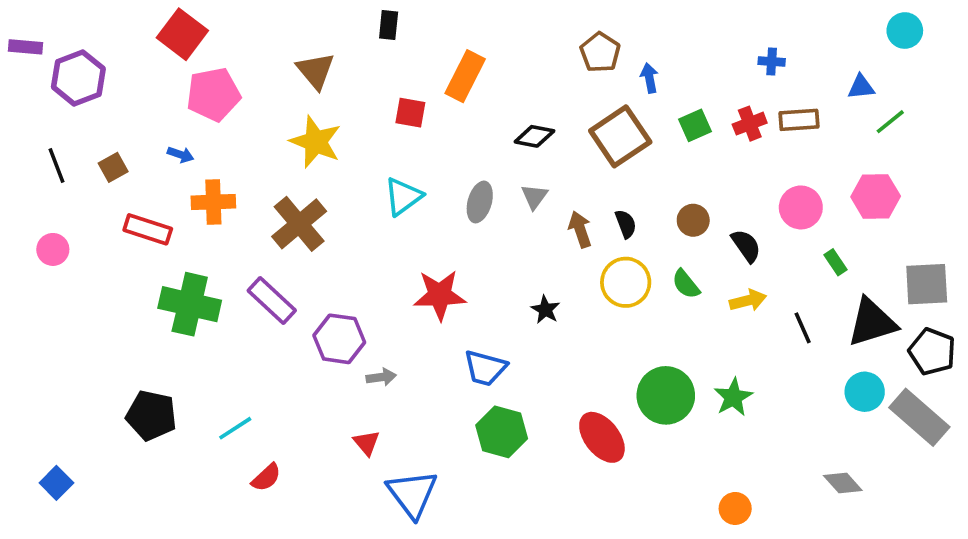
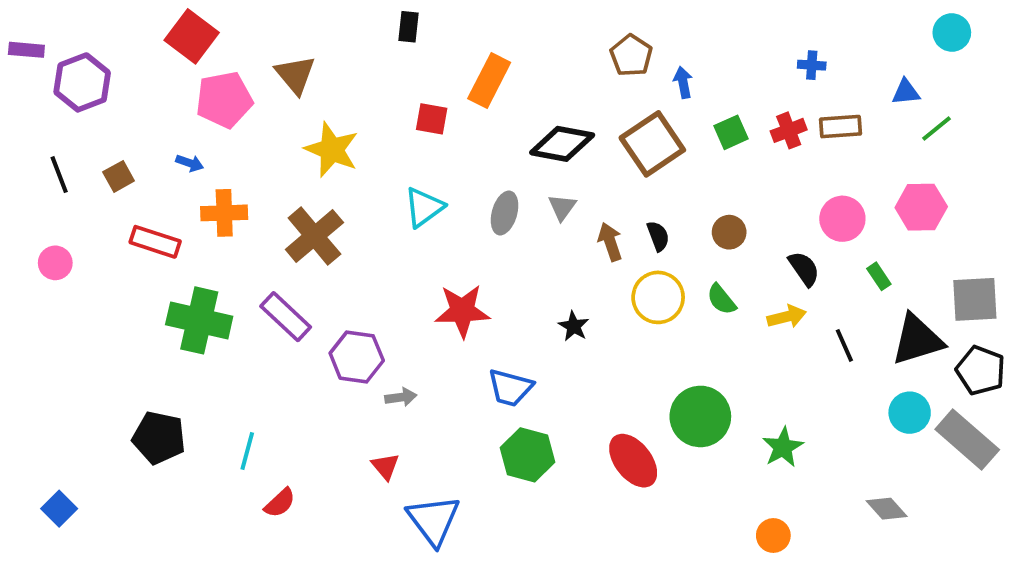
brown triangle: (316, 71) -> (295, 75), moved
black diamond: (534, 136) -> (562, 144), size x1.5
black semicircle: (746, 246) -> (804, 269), moved
green star: (733, 397) -> (783, 447), moved
cyan line: (235, 428) -> (247, 451), turned -42

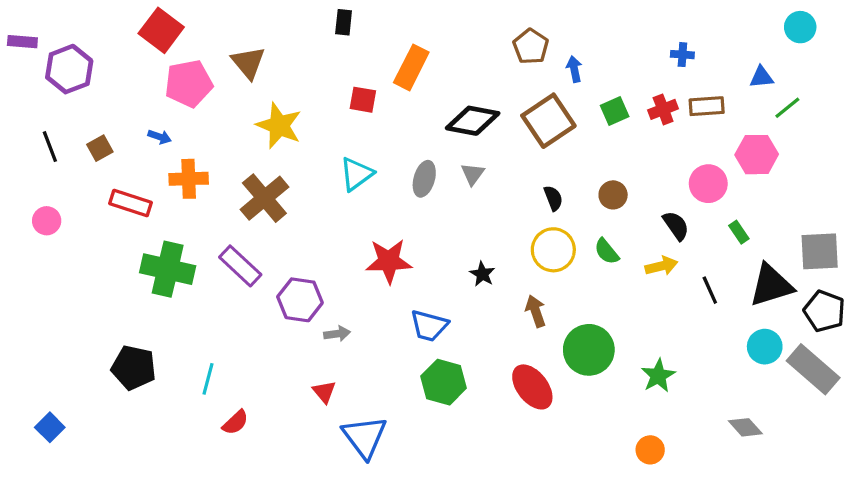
pink hexagon: (921, 207) -> (757, 155), moved
brown arrow: (610, 242) -> (536, 311), moved

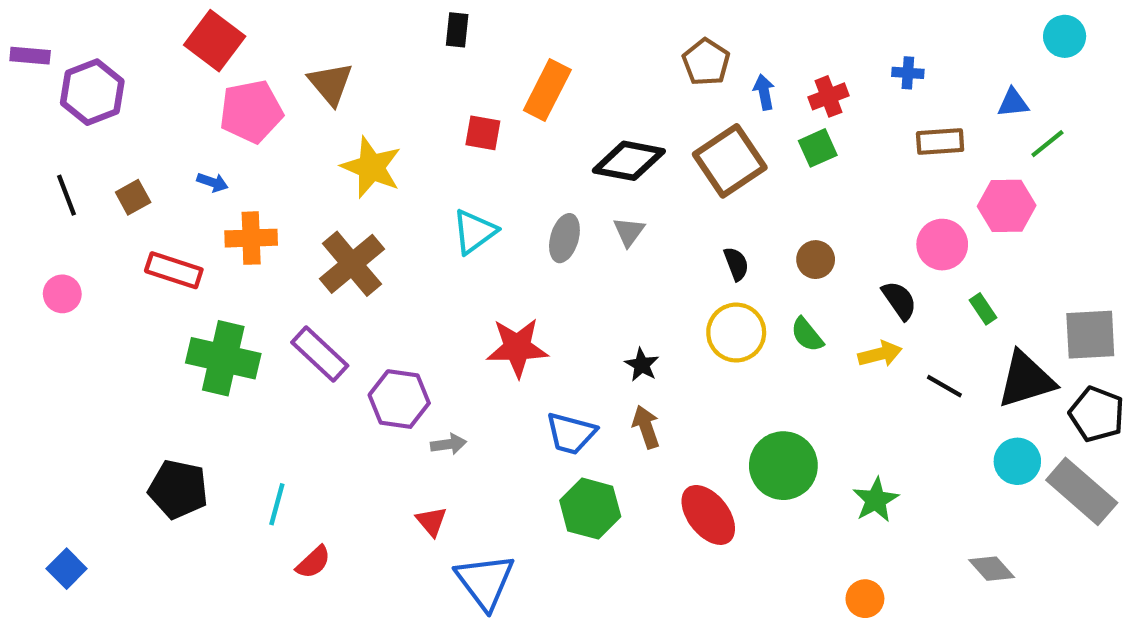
red cross: (663, 109) -> (828, 96), moved
black line: (710, 290) -> (944, 386), turned -36
brown arrow: (536, 311) -> (646, 427), moved

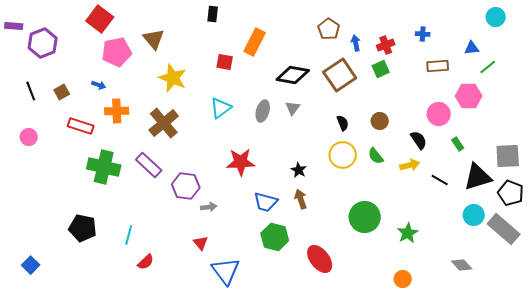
red ellipse: (708, 515) -> (320, 259), moved

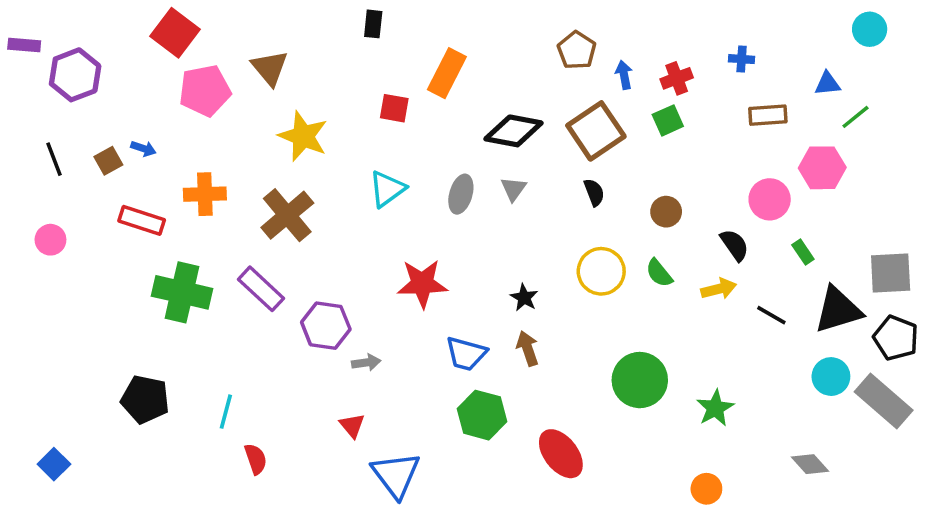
blue arrow: (99, 85) -> (143, 149), moved
black semicircle: (343, 123) -> (594, 192), moved
red semicircle: (146, 262) -> (256, 459), turned -66

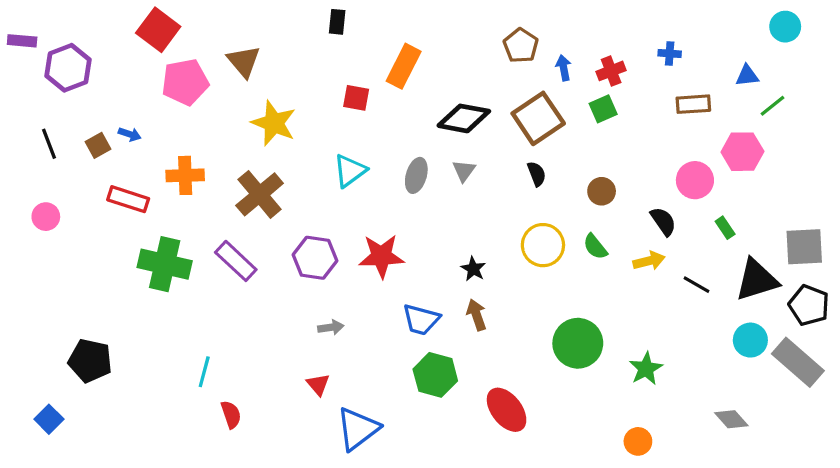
purple hexagon: (326, 326) -> (315, 258), moved
black pentagon: (145, 399) -> (90, 361), moved
blue triangle: (396, 475) -> (358, 429), turned 30

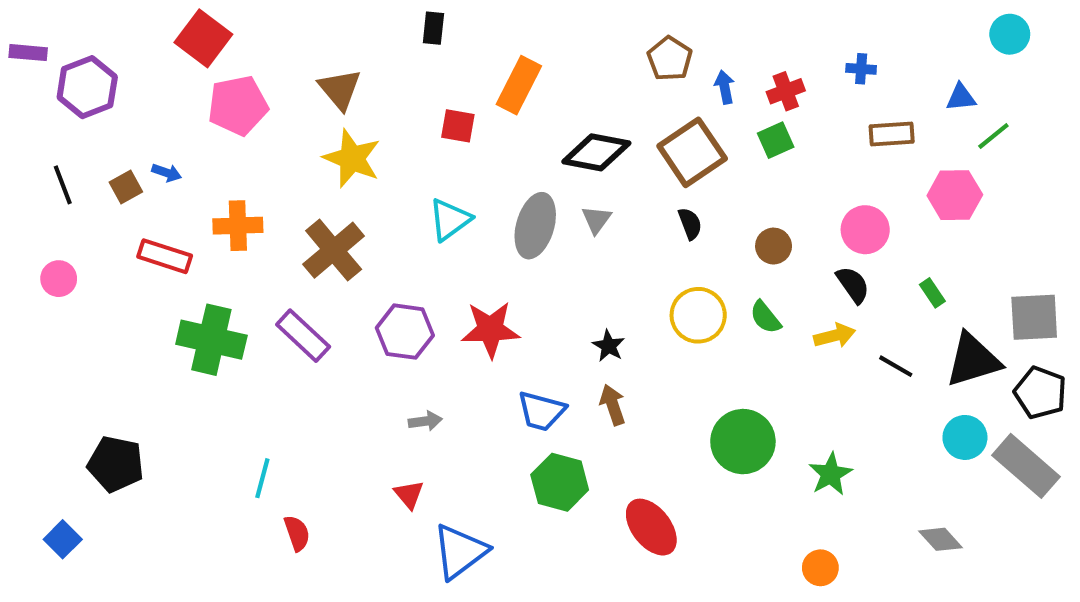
brown triangle: (244, 61) -> (340, 89), moved
gray ellipse: (416, 175) -> (535, 226), size x1.4
pink circle: (695, 180) -> (865, 230), moved

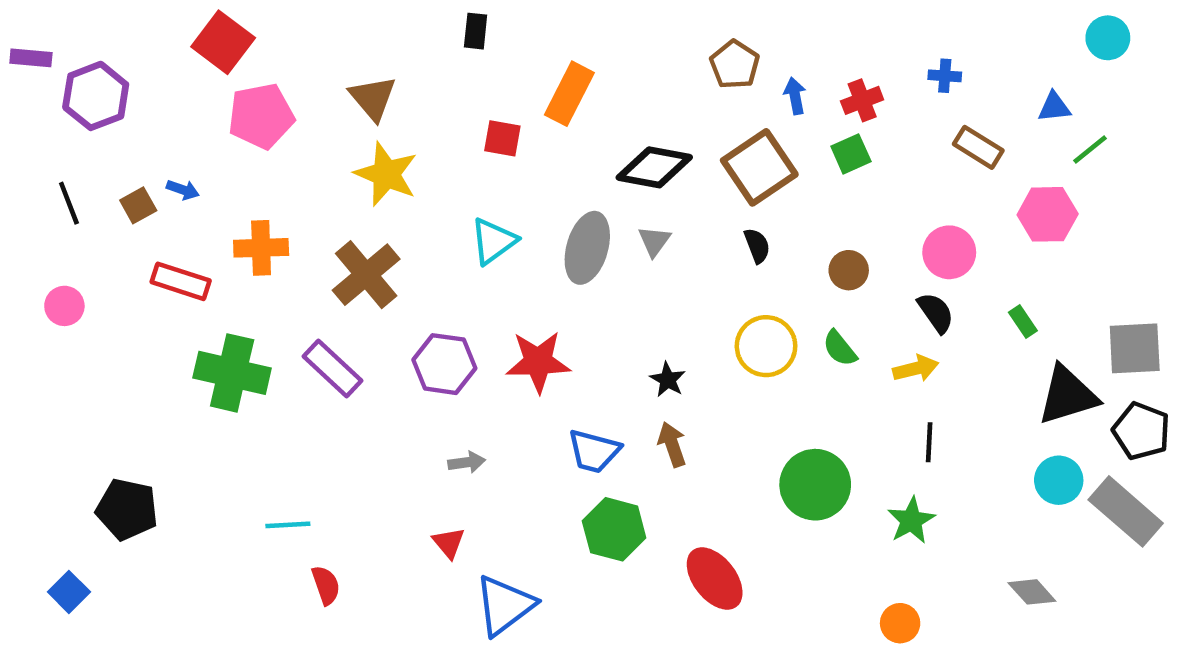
brown rectangle: (892, 134) -> (978, 147), turned 36
black line: (896, 366) -> (929, 442), moved, turned 63
cyan line: (262, 478) -> (288, 525), turned 72

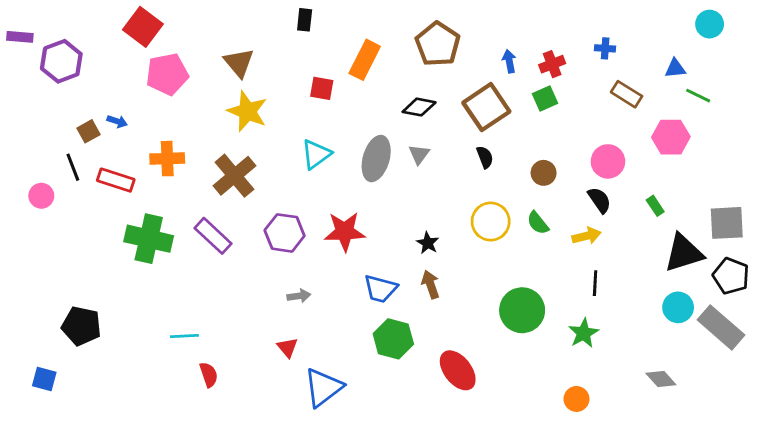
brown pentagon: (735, 65) -> (438, 44), moved, size x1.4
green line: (1090, 150) -> (698, 96), turned 65
black diamond: (654, 167) -> (419, 107), size x0.7
black line: (69, 203) -> (73, 167), moved
blue square: (69, 592) -> (44, 379), turned -30

